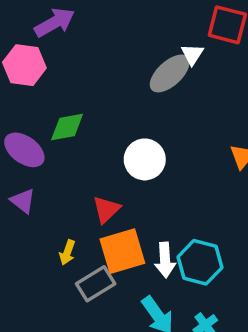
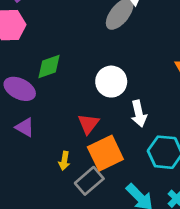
white arrow: (165, 260) -> (139, 114), moved

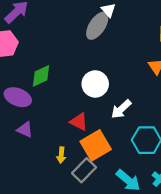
white arrow: (139, 114) -> (121, 109), turned 65
red triangle: (88, 124) -> (79, 122), turned -36

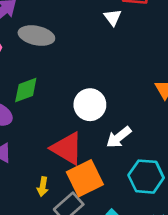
gray ellipse: (97, 26) -> (36, 36), moved, turned 64
red triangle: (79, 122) -> (67, 148), size x1.5

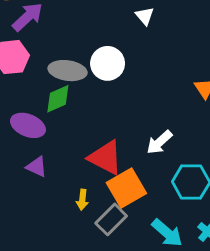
gray ellipse: (36, 36) -> (68, 71), moved
white circle: (90, 105) -> (108, 63), moved

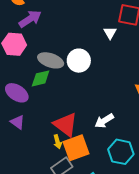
yellow arrow: (82, 200) -> (58, 142), moved, turned -32

